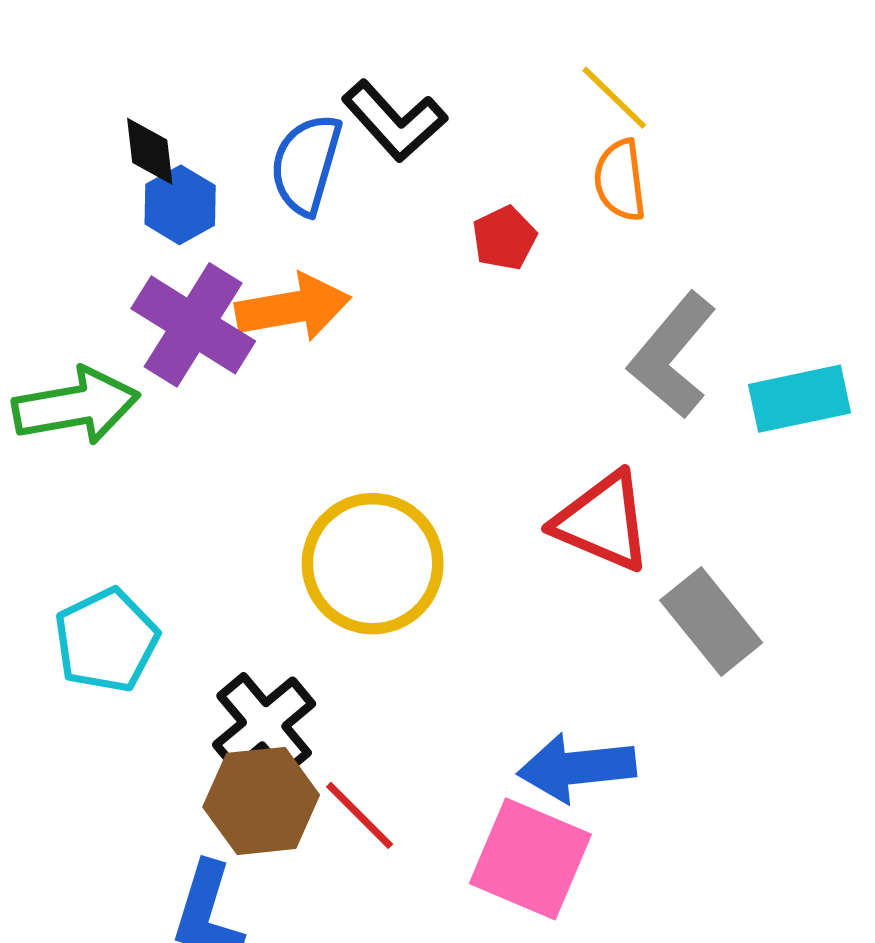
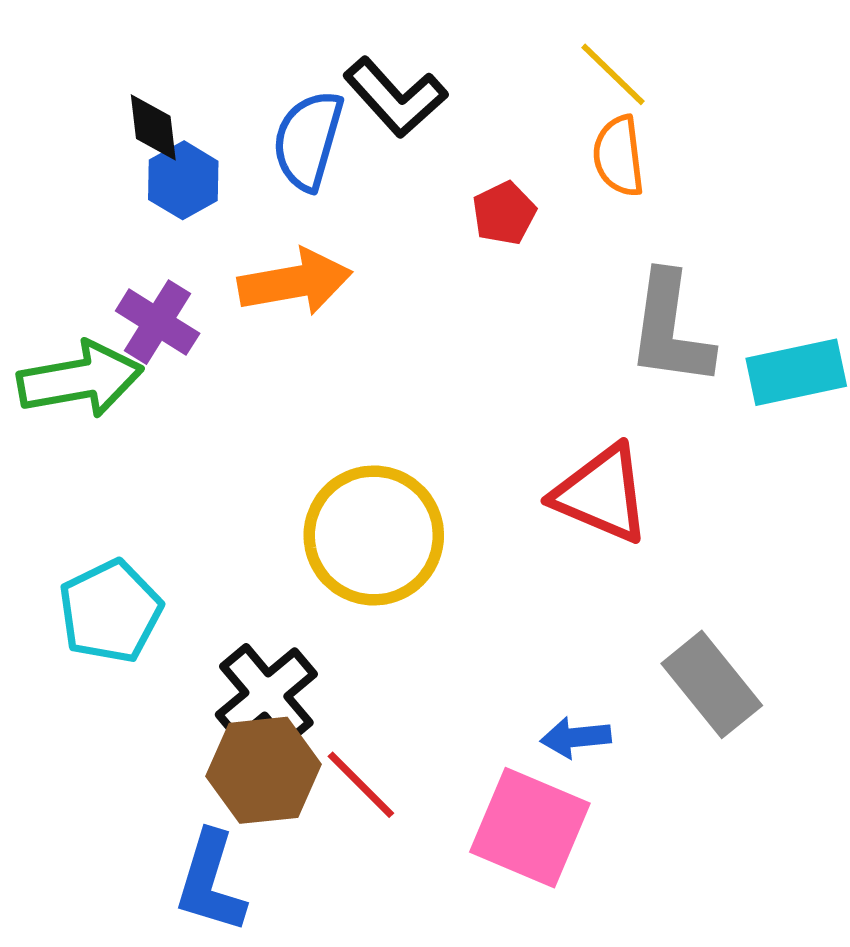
purple cross: (193, 325) -> (158, 322), moved, size x0.7
gray L-shape: (672, 355) -> (670, 329), turned -32
gray rectangle: (711, 622) -> (712, 684), moved
blue arrow: (577, 768) -> (576, 737), size x0.6

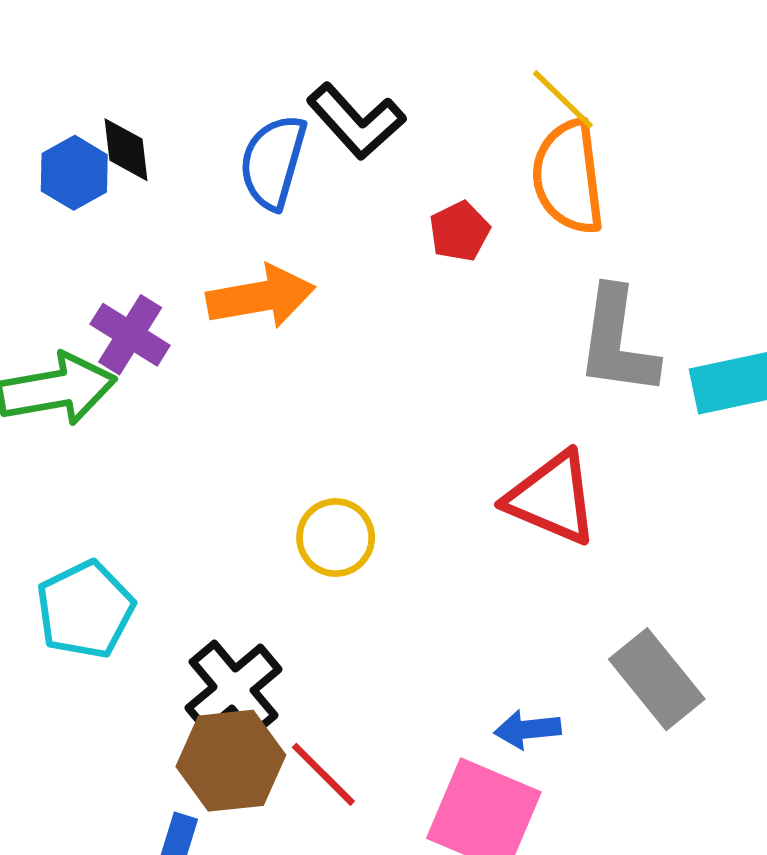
orange semicircle: (619, 156) -> (568, 177), size x1.5
blue hexagon: (183, 180) -> (74, 173), moved
yellow circle: (374, 535) -> (336, 538), size x0.6

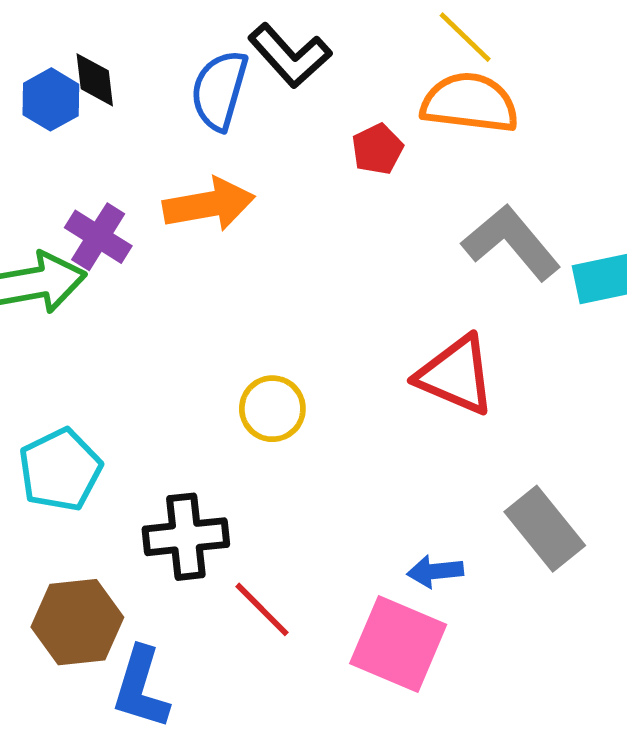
orange semicircle: (568, 177) -> (470, 103), turned 104
gray L-shape: (617, 342) -> (511, 243), turned 132
black cross: (234, 689) -> (186, 537), turned 34
brown hexagon: (231, 761) -> (77, 622), moved

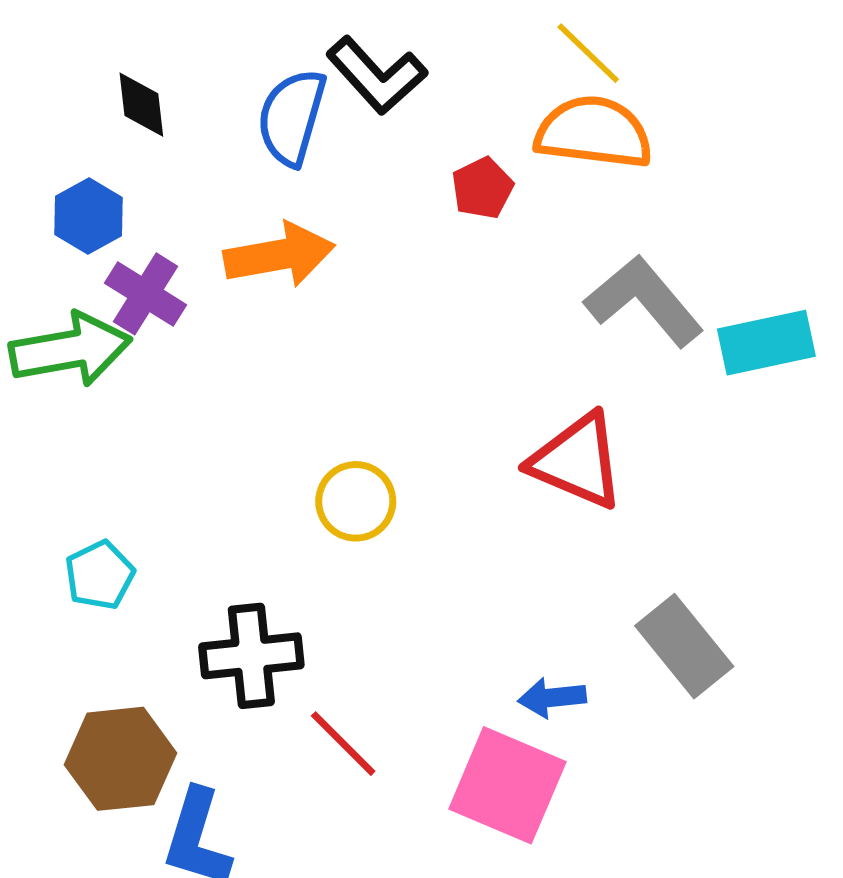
blue hexagon: (51, 99) -> (88, 216), moved
cyan pentagon: (60, 470) -> (100, 575), size x0.7

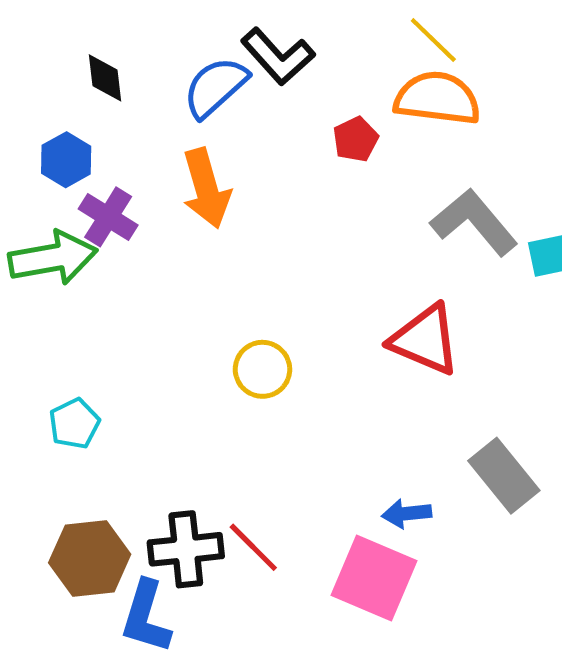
blue semicircle: (292, 117) -> (215, 87), turned 32
orange arrow: (279, 255) -> (206, 188), turned 84
black cross: (251, 656) -> (186, 549), moved

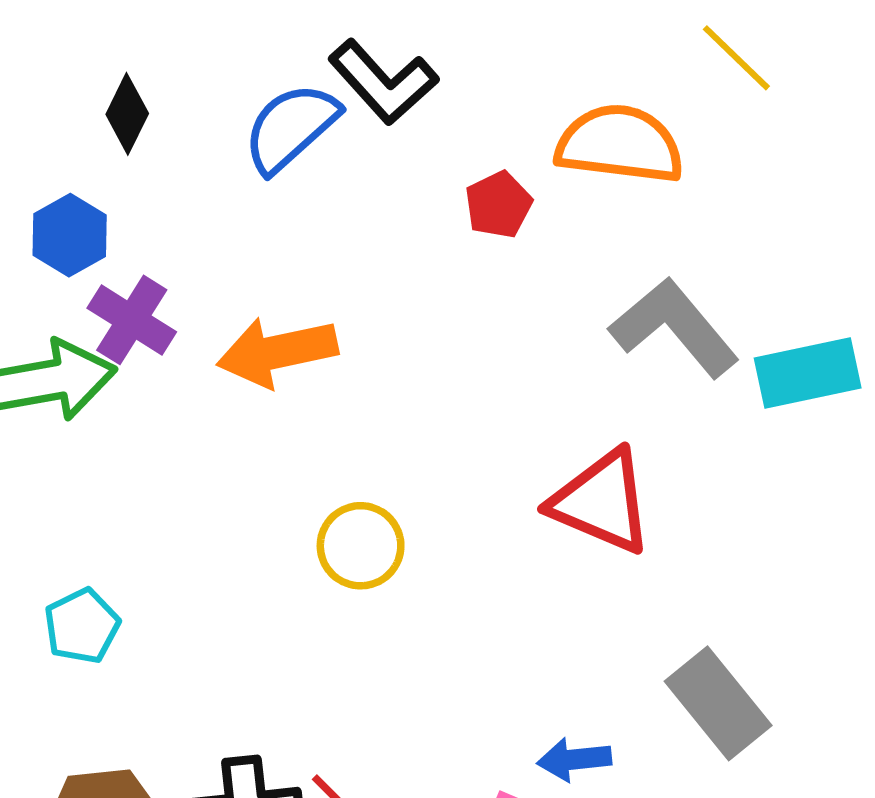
yellow line: (433, 40) -> (736, 58), moved
black diamond: (105, 78) -> (127, 114), turned 33
orange arrow: (206, 188) -> (277, 352), moved, turned 94

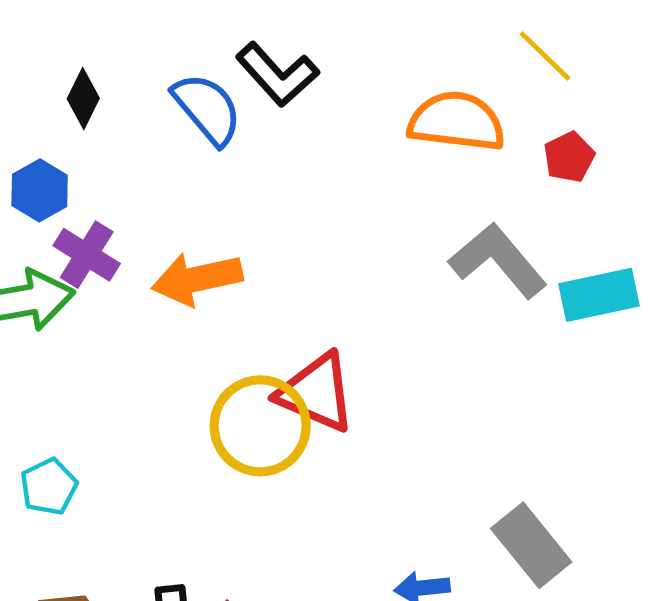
blue semicircle: (291, 128) -> (207, 109), turned 92
red pentagon: (498, 205) -> (569, 157), moved
red triangle: (602, 502) -> (316, 393), moved
yellow circle: (361, 546) -> (260, 426), size x1.5

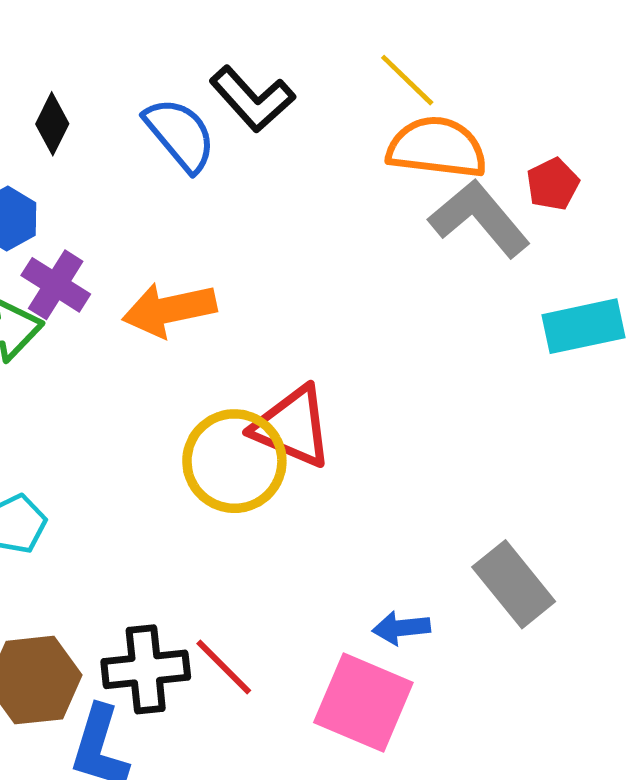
yellow line: (545, 56) -> (407, 80), moved
gray L-shape: (498, 260) -> (479, 219), moved

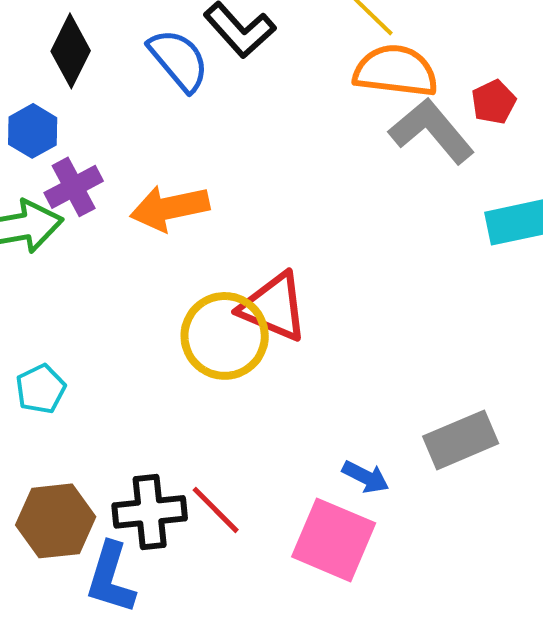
black diamond: (52, 124) -> (71, 51), size x1.4
purple cross: (56, 285) -> (74, 187), turned 30
gray rectangle: (514, 584) -> (461, 440), turned -74
blue arrow: (401, 628) -> (366, 477), turned -147

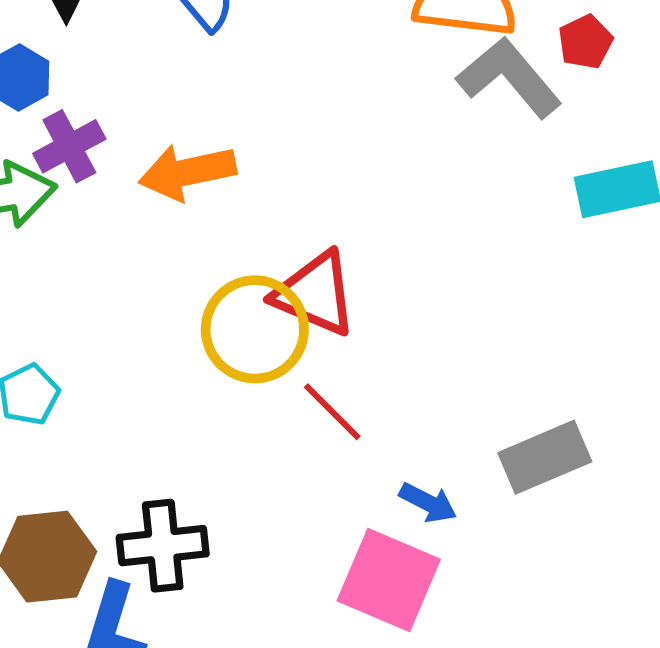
red line: (216, 510) -> (332, 412), moved

